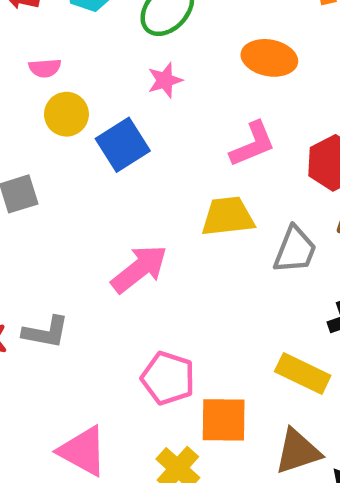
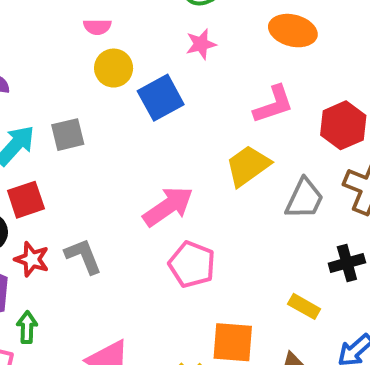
yellow trapezoid: (228, 216) -> (248, 166), turned -33
gray L-shape: (46, 332) -> (83, 256), turned -126
yellow rectangle: (303, 373) -> (304, 306), size x0.7
pink pentagon: (168, 378) -> (192, 264), moved

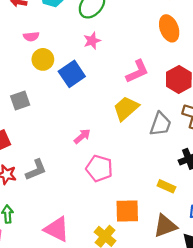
orange ellipse: (293, 31) -> (169, 28), moved, turned 60
pink arrow: (168, 206) -> (82, 136), size x0.6
gray L-shape: (83, 256) -> (36, 170), turned 95

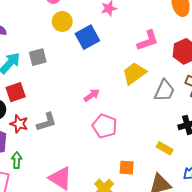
orange square: (127, 211) -> (127, 168), size x0.7

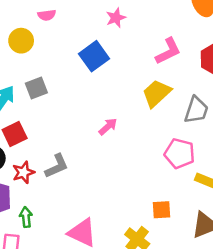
yellow circle: (62, 21) -> (21, 41), moved
red star: (19, 124) -> (23, 172), turned -30
pink pentagon: (105, 126) -> (180, 153), moved

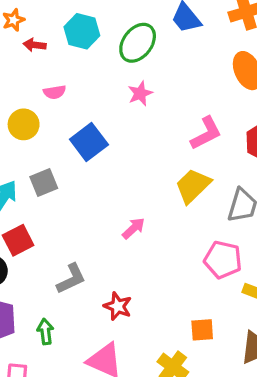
blue square: (94, 56) -> (89, 142), moved
red star: (23, 172) -> (118, 306), moved, turned -30
green arrow: (26, 217) -> (45, 332), moved

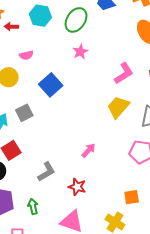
pink arrow: (134, 228) -> (88, 150), moved

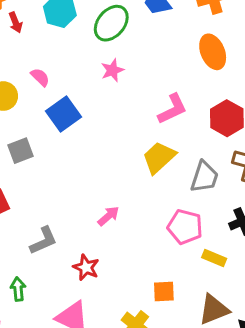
red arrow: (11, 27) -> (16, 22), turned -120
pink semicircle: (26, 55) -> (40, 77), moved, turned -128

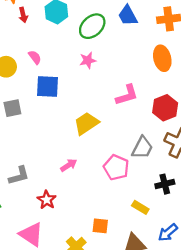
blue square: (63, 114) -> (48, 87), turned 30
yellow trapezoid: (159, 157) -> (86, 123), moved
pink pentagon: (185, 227) -> (116, 167), moved

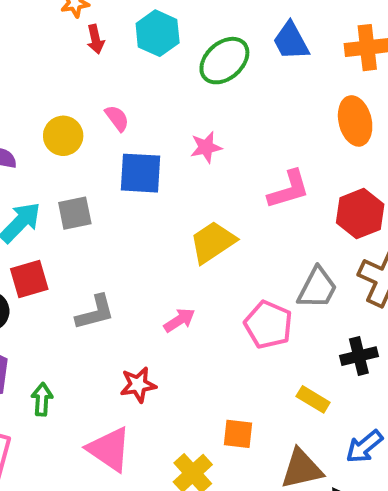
pink star: (88, 60) -> (206, 147), moved
gray L-shape: (19, 176) -> (95, 312), moved
red star: (47, 200) -> (138, 385), turned 30

